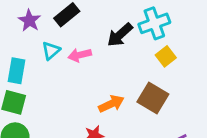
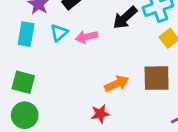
cyan rectangle: (17, 71) -> (26, 34), moved
brown square: (153, 98) -> (157, 78), turned -32

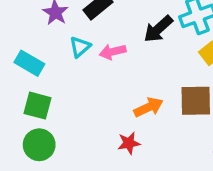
cyan rectangle: (26, 34) -> (29, 63), moved, turned -70

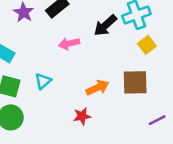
cyan triangle: (80, 47) -> (43, 81), moved

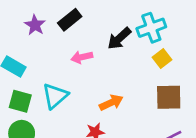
cyan triangle: (43, 81) -> (55, 96), size x1.5
brown square: (135, 82) -> (169, 97), moved

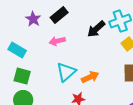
pink arrow: (82, 57) -> (57, 41), moved
cyan triangle: (55, 96) -> (66, 72), moved

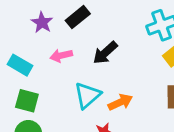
black arrow: (96, 29) -> (105, 53), moved
pink arrow: (57, 41) -> (61, 55), moved

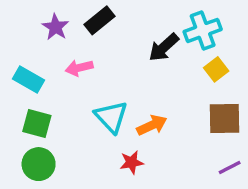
black arrow: (105, 53) -> (164, 47), moved
cyan triangle: (87, 95) -> (111, 117), turned -32

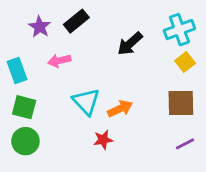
cyan cross: (203, 30) -> (179, 30), moved
yellow square: (216, 69) -> (185, 62), moved
cyan rectangle: (28, 80) -> (17, 71), turned 40

